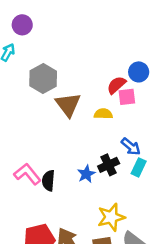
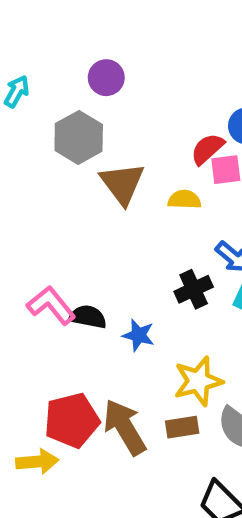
purple circle: (22, 25) -> (106, 78), moved
blue star: (86, 174) -> (138, 335), moved, turned -30
black semicircle: (48, 181) -> (88, 317), turned 96

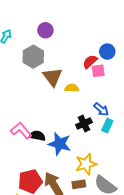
yellow semicircle: (184, 200) -> (72, 88), moved
blue star: (138, 335) -> (60, 144), size x1.6

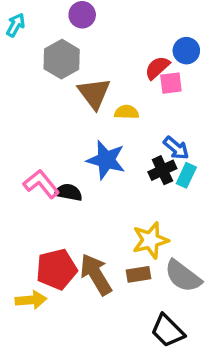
black cross: (84, 124) -> (162, 170), moved
blue star: (60, 144) -> (106, 160), moved

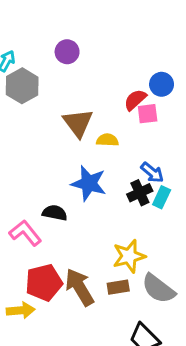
gray hexagon: (62, 59) -> (22, 86), moved
pink L-shape: (41, 184) -> (25, 233), moved

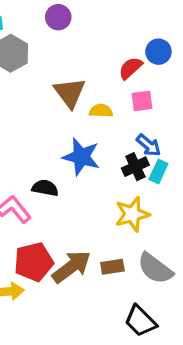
pink square: (148, 114) -> (142, 101), moved
yellow star: (129, 256) -> (132, 214), moved
brown arrow: (79, 287) -> (71, 267), turned 84

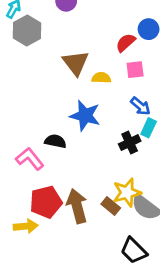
black cross: (135, 167) -> (130, 143), moved
yellow star: (132, 214) -> (127, 193), moved
brown arrow: (71, 267) -> (77, 206), turned -68
brown rectangle: (112, 267) -> (111, 206), turned 48

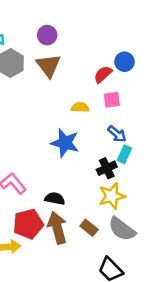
brown triangle: (76, 63) -> (48, 66), moved
black semicircle: (55, 141) -> (55, 199), moved
yellow star: (127, 193) -> (112, 196), moved

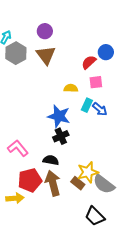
cyan rectangle: (124, 154) -> (87, 105), moved
black cross: (107, 168) -> (61, 136), moved
yellow star: (112, 196) -> (88, 172), moved

